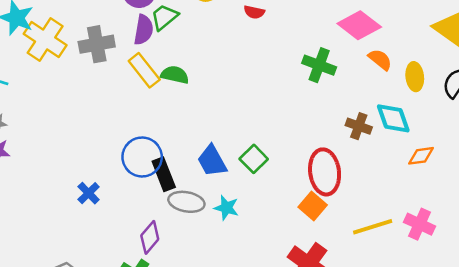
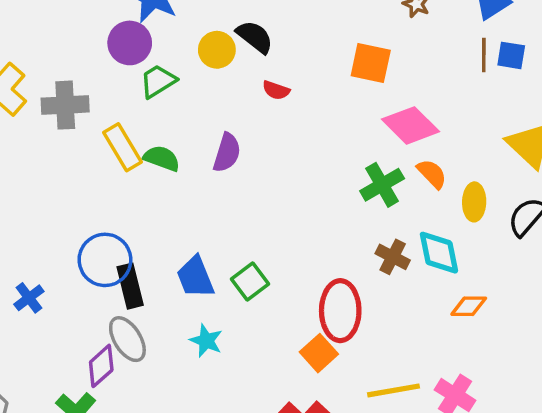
purple semicircle: (144, 30) -> (227, 153), moved
green cross: (319, 65) -> (382, 185), moved, turned 32
gray ellipse: (186, 202) -> (127, 339), moved, turned 40

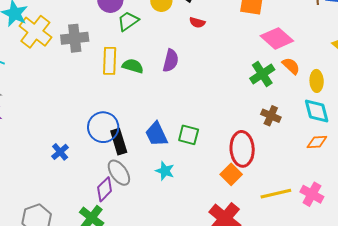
yellow rectangle: (123, 147) -> (110, 61), turned 36
cyan diamond: (439, 253) -> (317, 111), moved
green square: (250, 282) -> (189, 135), turned -35

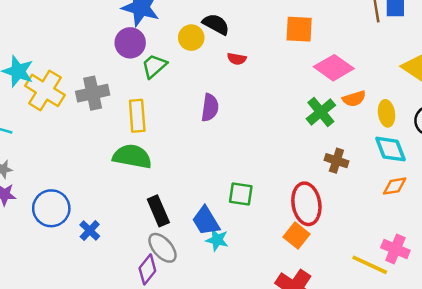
green semicircle: (133, 66) -> (132, 156), moved, size x1.5
orange semicircle: (291, 66) -> (354, 99), turned 126
blue circle: (103, 127) -> (51, 208), moved
blue trapezoid: (156, 134) -> (206, 221), moved
yellow line: (276, 194) -> (370, 265), moved, turned 44

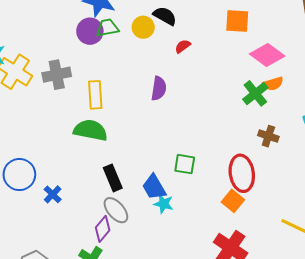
red semicircle: (237, 59) -> (183, 46), turned 133
green trapezoid: (154, 66) -> (107, 28), moved, turned 30
orange semicircle: (354, 99) -> (273, 84), moved

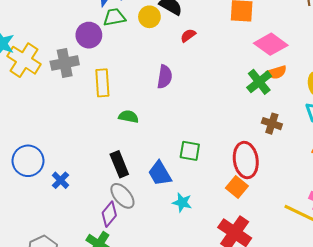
purple circle: (90, 31) -> (89, 35), moved
green semicircle: (90, 130) -> (129, 117), moved, size x0.6
cyan star: (164, 204) -> (182, 202), moved

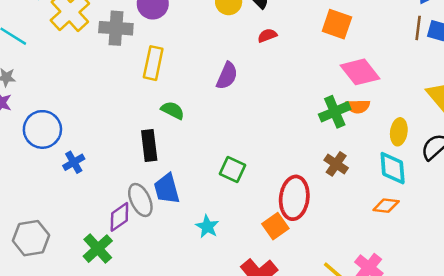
black rectangle: (119, 164) -> (149, 145), moved
blue trapezoid: (160, 173) -> (167, 189), moved

